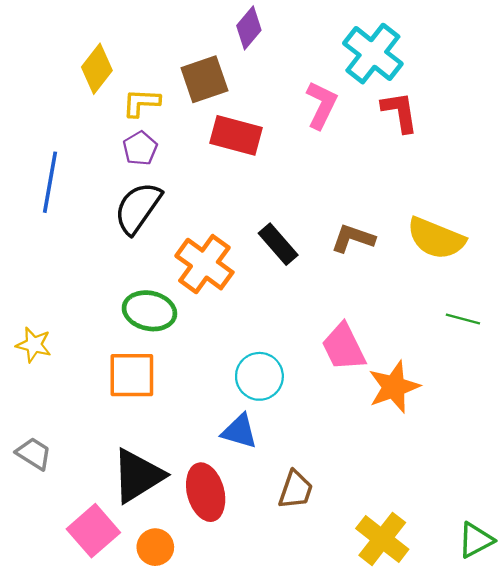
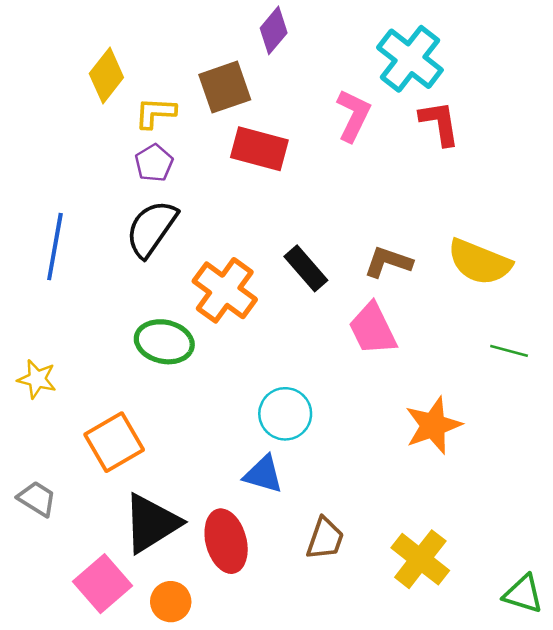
blue line: (50, 182) -> (55, 247), moved
pink trapezoid: (344, 347) -> (373, 329), moved
orange square: (132, 375) -> (114, 442), moved, turned -30
yellow cross: (382, 539) -> (420, 559), moved
green triangle: (476, 540) -> (523, 594), turned 45

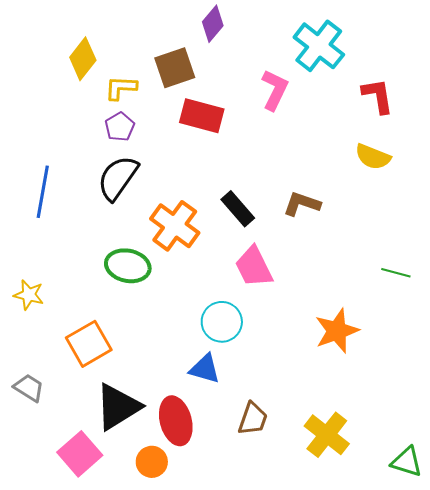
red L-shape: (440, 123) -> (378, 96), moved
yellow semicircle: (479, 262) -> (373, 157), moved, size x0.7
pink trapezoid: (373, 329) -> (254, 267), moved
orange circle: (171, 602) -> (152, 462), moved

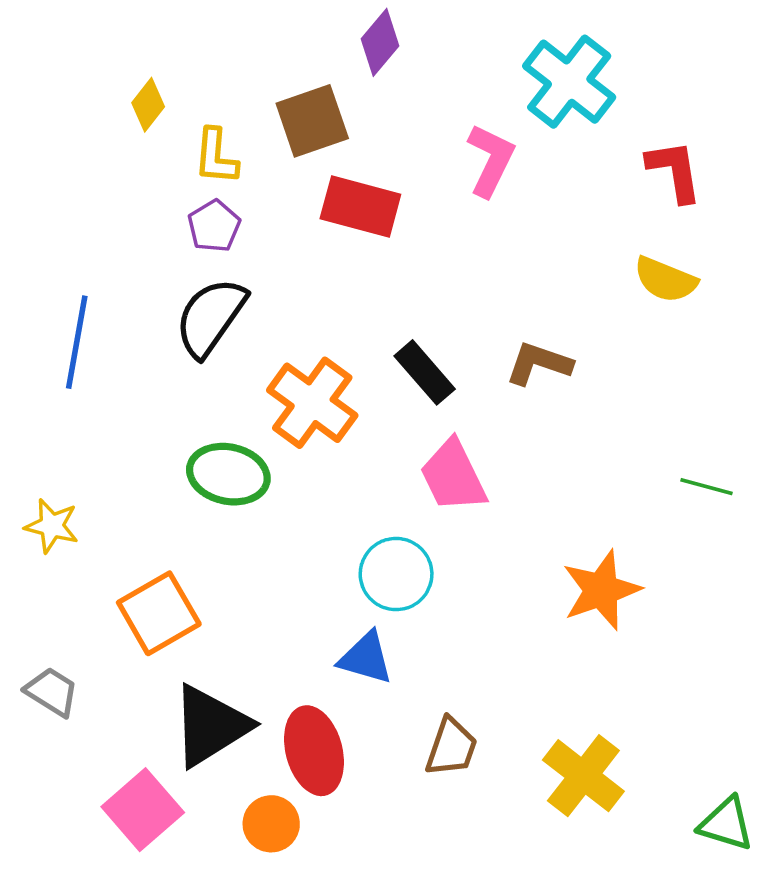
yellow diamond: (83, 59) -> (148, 105), size x0.7
yellow L-shape: (121, 88) -> (216, 157), turned -88

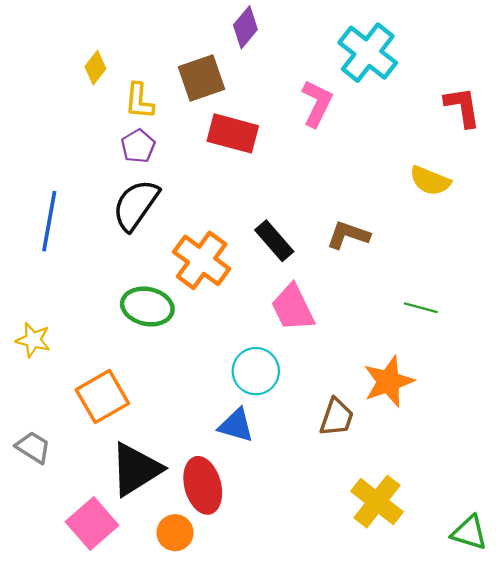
red L-shape: (674, 171) -> (462, 107), moved
green line: (707, 487) -> (421, 308), moved
brown trapezoid: (451, 747) -> (337, 417), moved

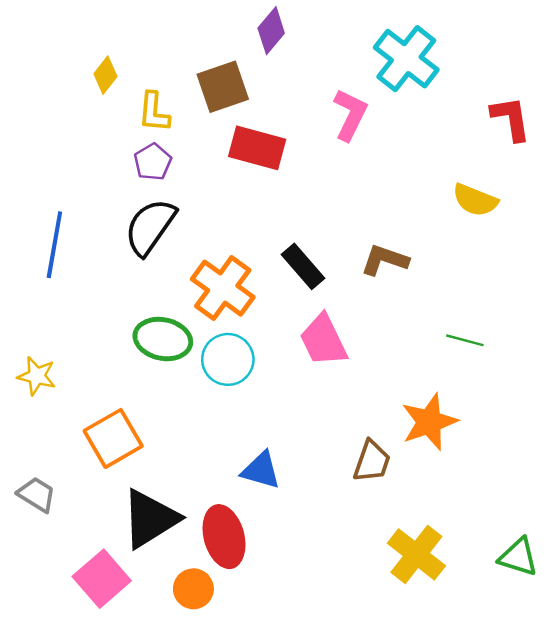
cyan circle: (256, 371) -> (228, 359), moved
green triangle: (469, 533) -> (518, 557), moved

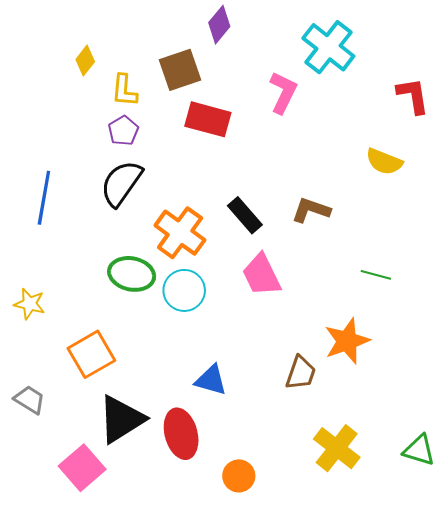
orange circle: (193, 589) -> (239, 476), moved

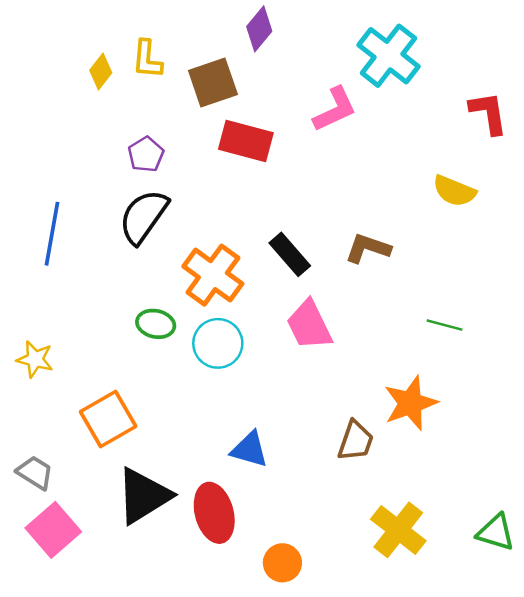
yellow L-shape: (124, 90) -> (147, 59), moved
pink L-shape: (283, 93) -> (335, 109), turned 39
green ellipse: (132, 274) -> (156, 324), size x0.7
pink square: (82, 468) -> (53, 530), moved

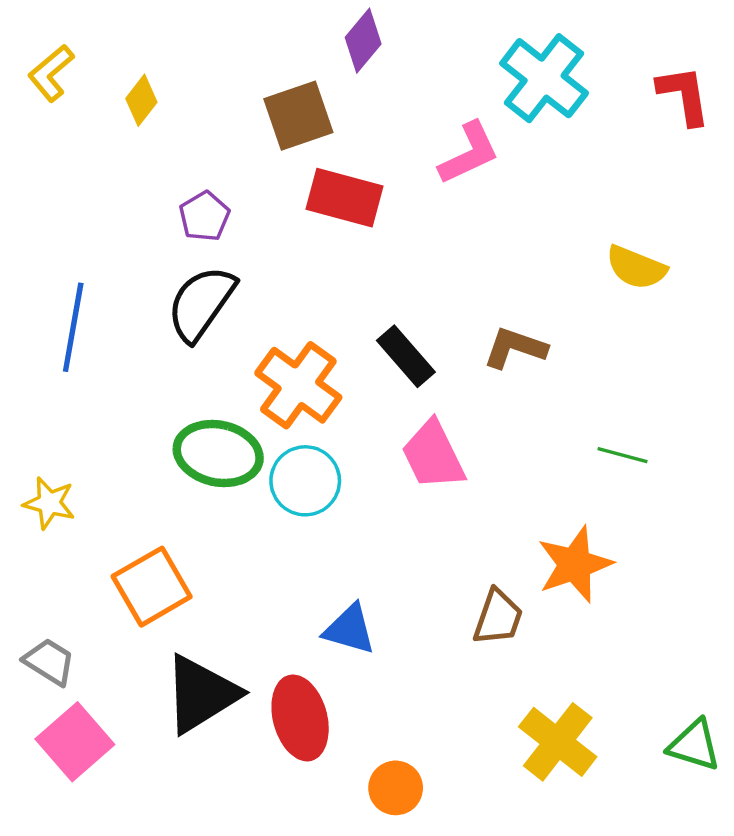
yellow L-shape: (147, 59) -> (51, 73), moved, turned 45
red L-shape: (488, 113) -> (684, 95), moved
green ellipse: (156, 324) -> (218, 454), size x1.6

